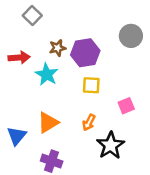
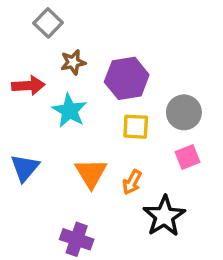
gray circle: (131, 36) -> (184, 112), moved
brown star: (58, 48) -> (73, 62), moved
orange triangle: (48, 123) -> (91, 173), moved, turned -30
blue triangle: (17, 136) -> (25, 168), moved

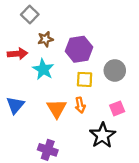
pink square: (188, 157) -> (117, 108), moved
orange arrow: (132, 182) -> (80, 105), moved, turned -40

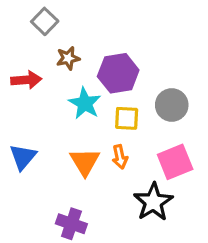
cyan star: (43, 69) -> (85, 103), moved
pink square: (117, 108) -> (175, 162), size x1.5

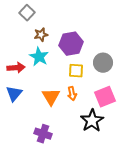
red arrow: (26, 80) -> (16, 68), moved
cyan star: (85, 103) -> (39, 57), moved

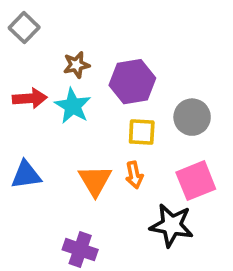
gray square: (27, 13) -> (24, 28), moved
red arrow: (16, 68) -> (30, 98), moved
blue triangle: (14, 94) -> (26, 175), turned 42
black star: (92, 121) -> (172, 225), turned -30

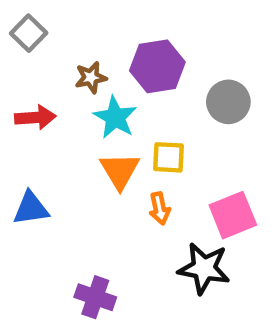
purple hexagon: (132, 82) -> (157, 66), moved
cyan star: (73, 106) -> (115, 117), moved
gray circle: (192, 117) -> (228, 102), moved
orange triangle: (95, 181) -> (120, 171), moved

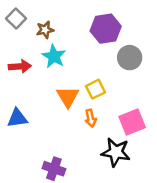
purple hexagon: (157, 66) -> (106, 29), moved
brown star: (91, 77) -> (45, 30), moved
cyan star: (115, 117) -> (54, 56), moved
yellow square: (168, 157) -> (96, 89), turned -30

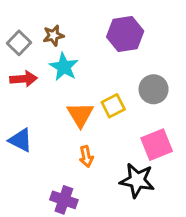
gray square: (16, 18) -> (19, 43), moved
gray circle: (130, 58) -> (154, 89), moved
blue triangle: (17, 118) -> (21, 140), turned 35
orange arrow: (90, 118) -> (86, 157), moved

